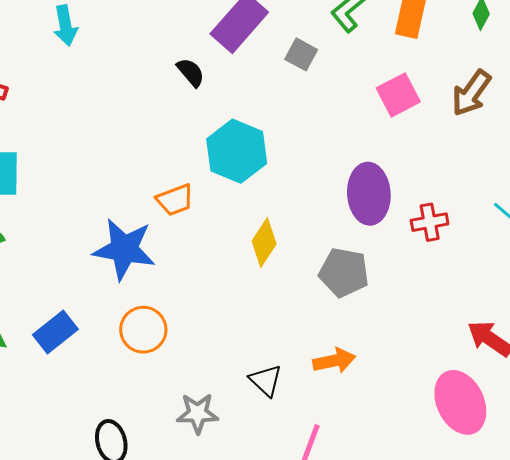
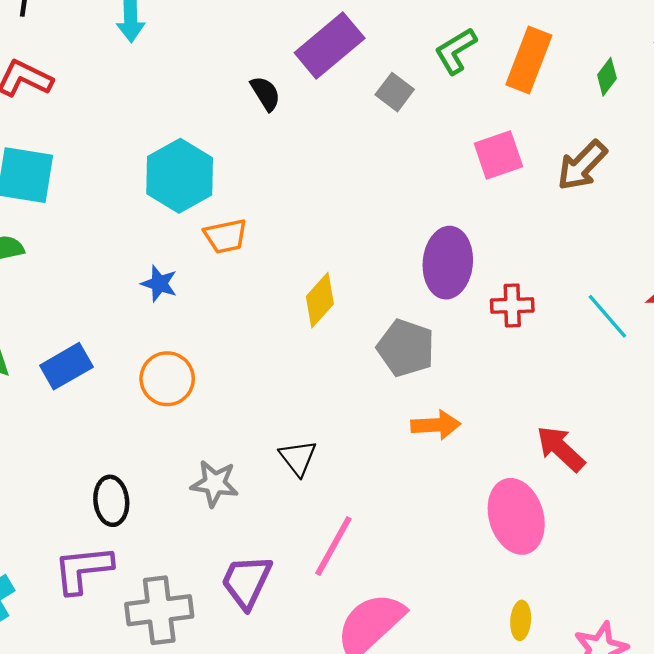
cyan hexagon: (237, 151) -> (180, 176), moved
blue star: (124, 249) -> (159, 284), size x0.5
orange arrow: (334, 361) -> (436, 425), moved

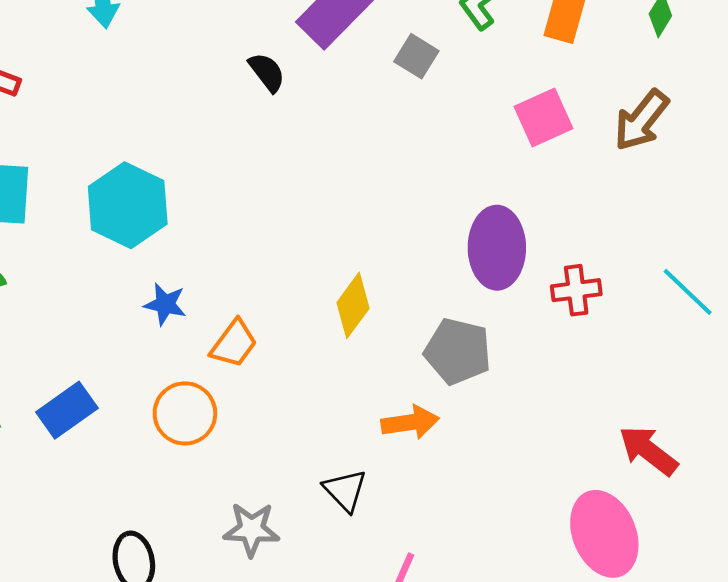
cyan hexagon: (180, 176) -> (128, 205), moved
orange trapezoid: (226, 236) -> (234, 344), moved, turned -36
orange arrow: (436, 425) -> (410, 422), moved

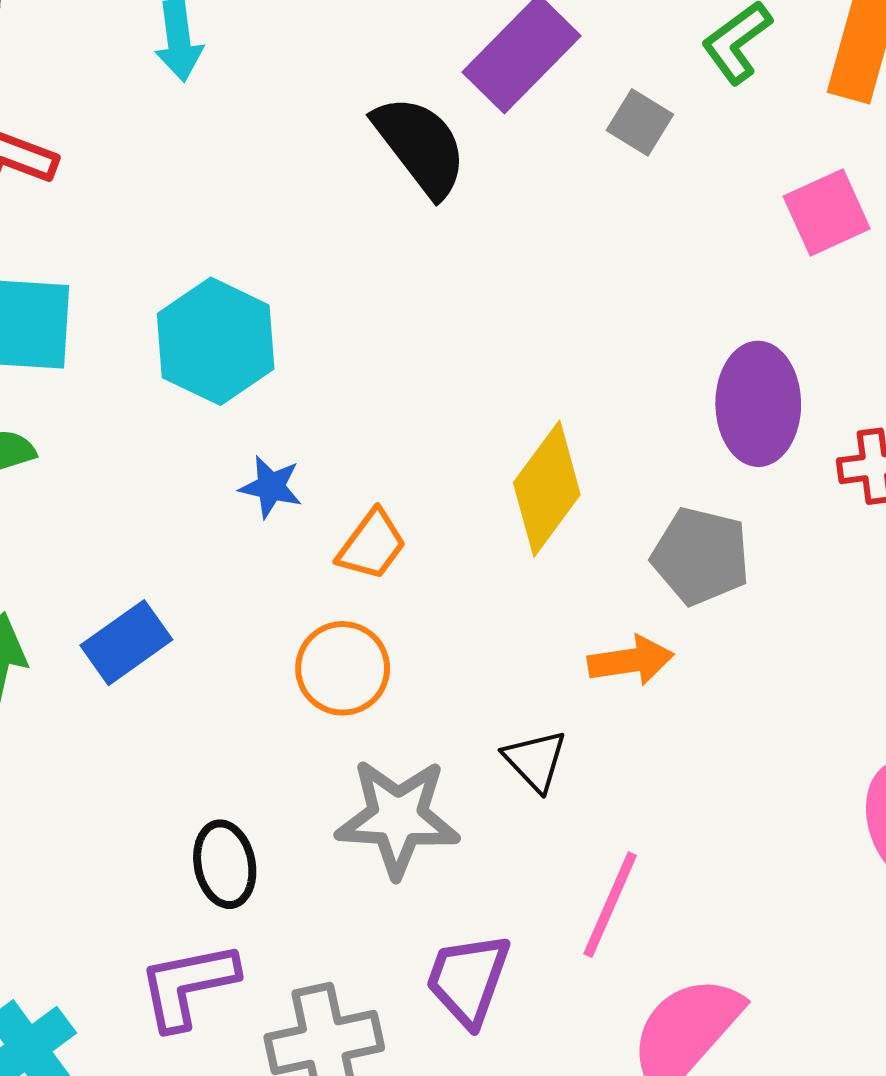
black semicircle: (267, 72) -> (420, 146), size x1.8
yellow diamond: (353, 305) -> (547, 489), size x1.4
orange circle: (185, 413) -> (343, 668), moved
gray star: (251, 529) -> (398, 818), size x1.5

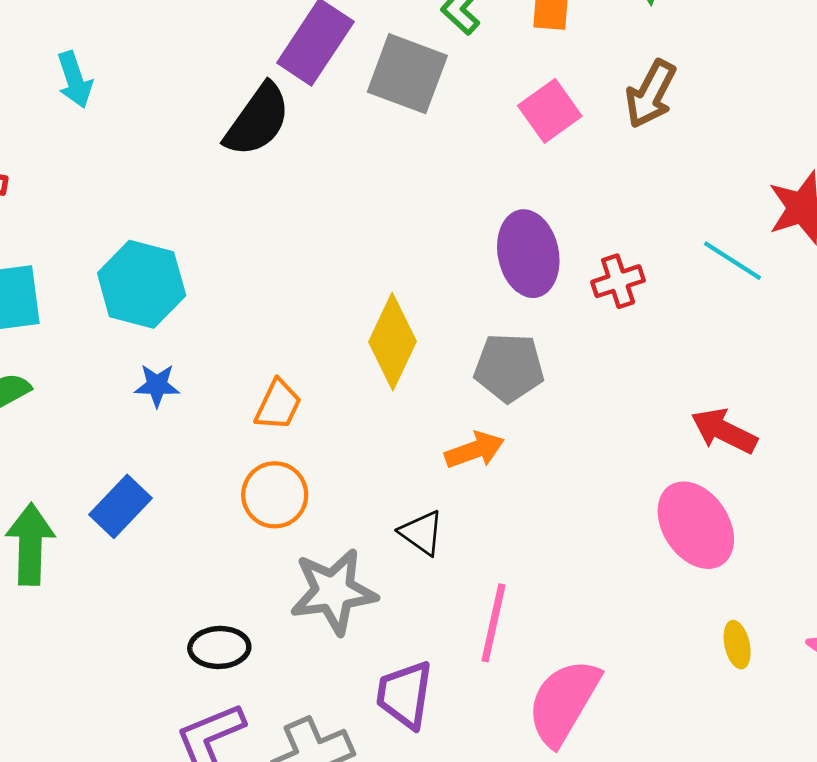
gray square: (640, 122) -> (407, 74), size x1.8
black semicircle: (420, 146) -> (257, 120), turned 84
blue star: (271, 487) -> (157, 385), moved
black ellipse: (225, 864) -> (219, 647), turned -70

